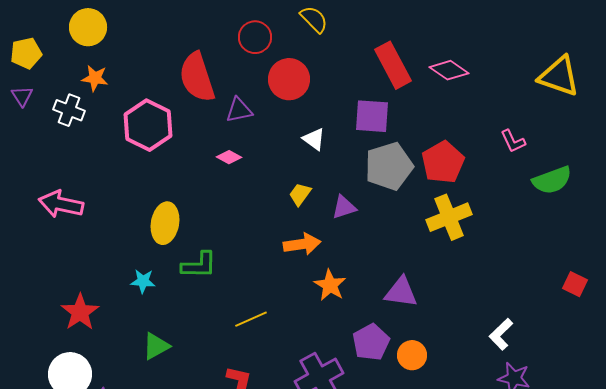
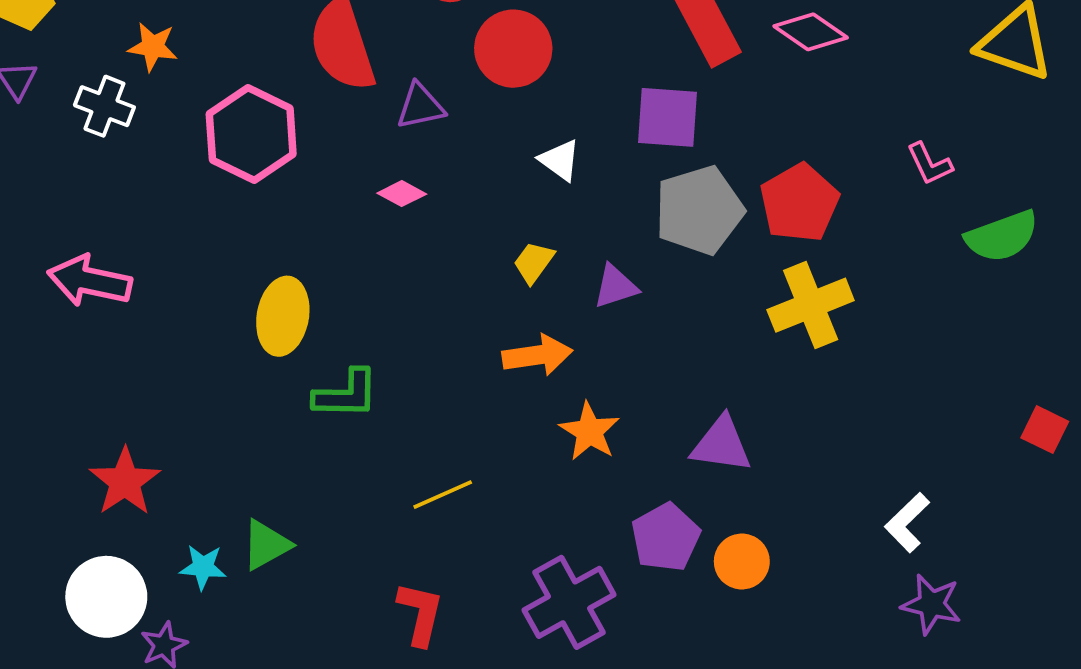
cyan star: (143, 281) -> (203, 567), moved

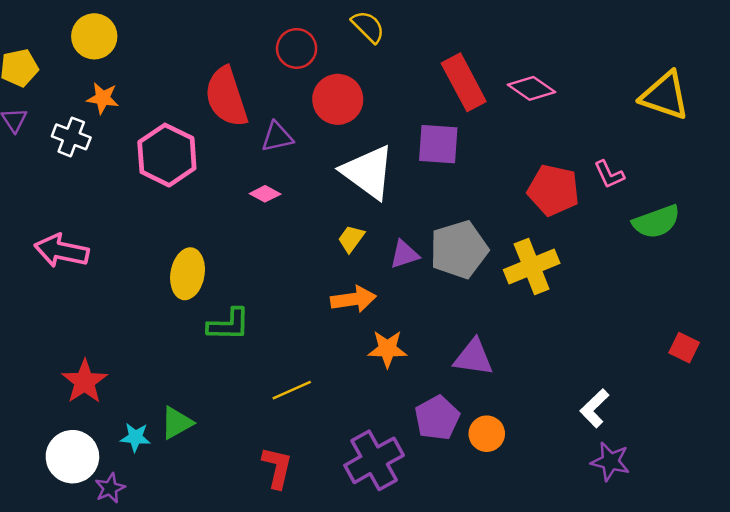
white triangle: (560, 160) -> (368, 172), size x2.0
red pentagon: (799, 203) -> (553, 190), moved, turned -30
gray pentagon: (699, 210) -> (459, 250), moved
orange star: (589, 431) -> (387, 349), turned -30

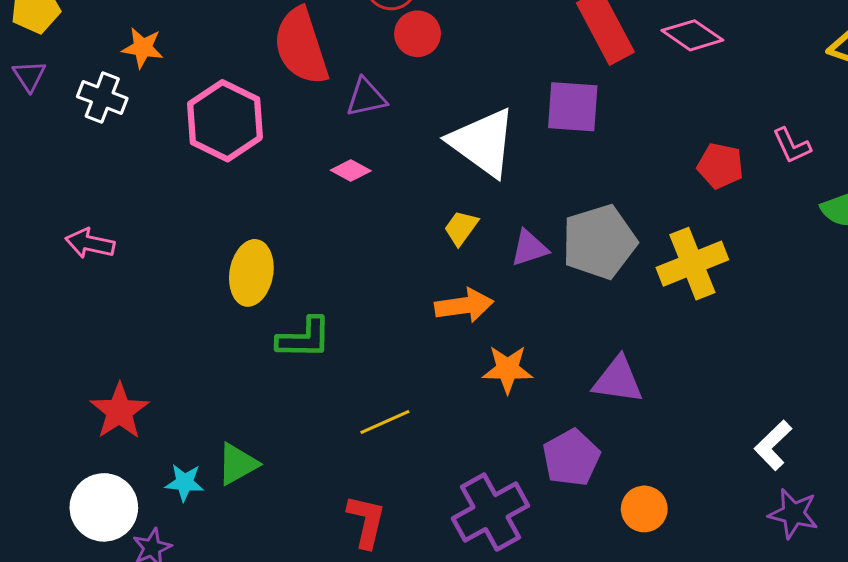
red circle: (338, 99) -> (418, 34), moved, size x0.7
red pentagon: (553, 190) -> (720, 166), size x0.7
pink arrow: (62, 251) -> (90, 243), size x0.7
orange circle: (487, 434) -> (644, 509), moved

